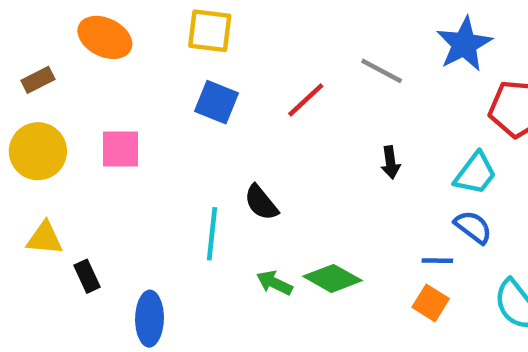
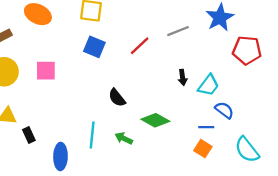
gray line: (382, 71) -> (178, 31), turned -50
cyan trapezoid: (475, 174) -> (209, 85), moved
cyan line: (212, 234) -> (92, 135), moved
green diamond: (332, 278) -> (155, 120), moved

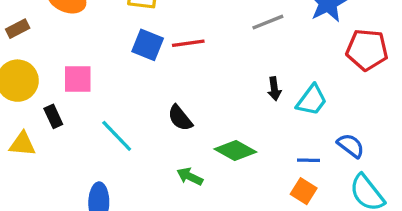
red line: (140, 46) -> (188, 43), moved, turned 35
blue semicircle: (224, 110) -> (351, 146), moved
black rectangle: (29, 135) -> (53, 116), moved
cyan line: (92, 135) -> (117, 136), moved, turned -50

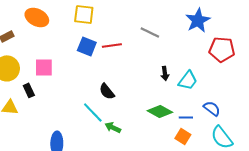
gray line: (268, 22) -> (150, 32), moved, turned 48
cyan line: (117, 136) -> (93, 112), moved
green diamond: (235, 150) -> (160, 111), moved

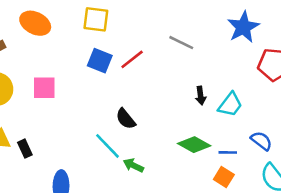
red line: (112, 45) -> (132, 59), turned -30
black rectangle: (29, 90) -> (25, 149), moved

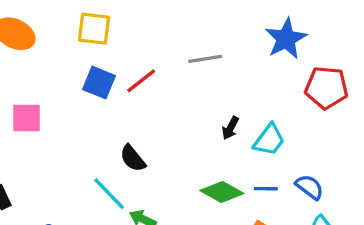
gray line: (181, 43) -> (205, 59), turned -35
black arrow: (201, 96) -> (230, 128), turned 36
blue line: (228, 152) -> (266, 189), moved

